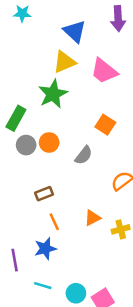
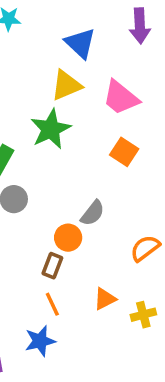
orange square: (105, 125) -> (124, 152), moved
orange circle: (49, 142) -> (68, 238), moved
brown rectangle: (44, 194) -> (52, 266), moved, turned -48

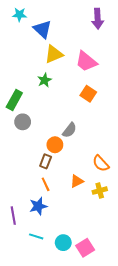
blue triangle: (80, 43) -> (42, 29), moved
green star: (51, 129) -> (45, 80), size x0.6
orange semicircle: (145, 248) -> (101, 163), moved, turned -96

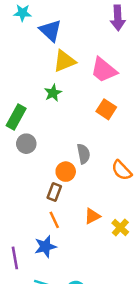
gray semicircle: (69, 130) -> (83, 154), turned -49
orange semicircle: (101, 163) -> (122, 170), moved
yellow cross: (100, 191) -> (120, 227), turned -32

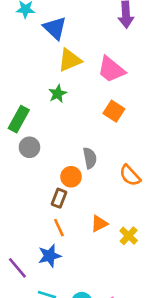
purple line: (15, 258) -> (17, 268), turned -30

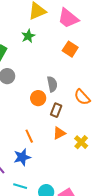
brown rectangle: (59, 198) -> (56, 110), moved

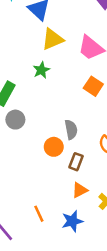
orange line: (29, 136) -> (39, 214), moved
blue star: (22, 157) -> (72, 221), moved

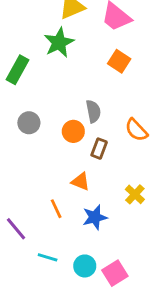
green star: (41, 70) -> (59, 43), size x1.5
gray circle: (15, 120) -> (29, 123), moved
orange triangle: (80, 190) -> (80, 181), moved, turned 49

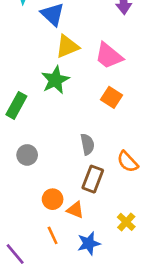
orange circle: (73, 131) -> (53, 199), moved
brown rectangle: (99, 149) -> (93, 179), size x1.4

